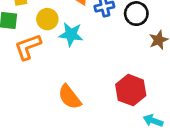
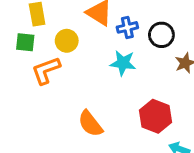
cyan star: (71, 34) -> (123, 63), moved

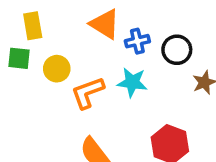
yellow circle: (67, 41) -> (57, 69), moved
orange L-shape: (46, 70) -> (88, 93), moved

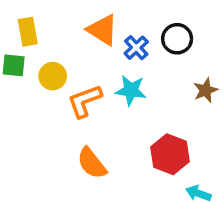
blue cross: (137, 41) -> (136, 48), turned -30
black circle: (177, 50) -> (177, 39), moved

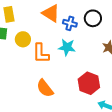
blue cross: (136, 48) -> (70, 23), turned -32
orange L-shape: (85, 101) -> (41, 53), turned -70

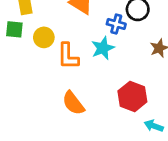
blue cross: (70, 23) -> (116, 24), moved
cyan star: (67, 47) -> (103, 48), turned -30

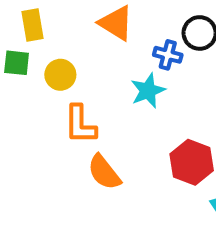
orange L-shape: (68, 56) -> (80, 124), moved

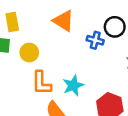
cyan star: (148, 91) -> (73, 85), moved

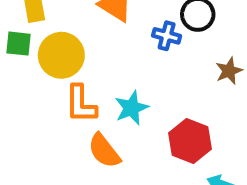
yellow circle: (29, 53) -> (61, 55), size x1.5

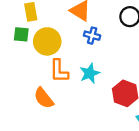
blue cross: (167, 36) -> (92, 36), moved
orange semicircle: (104, 151) -> (44, 98), moved

